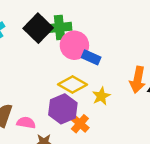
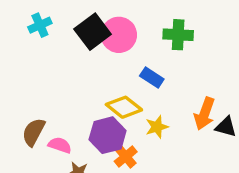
green cross: (60, 27) -> (178, 35), moved
pink circle: (74, 45) -> (119, 35), moved

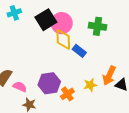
yellow diamond: (124, 107) -> (63, 39), moved, turned 45
yellow star: (157, 127) -> (90, 85), moved
orange cross: (126, 157) -> (67, 94), moved

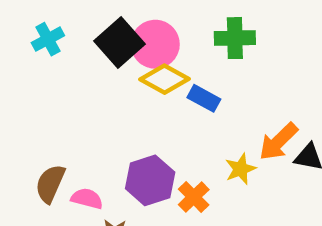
yellow diamond: (63, 39) -> (165, 79), turned -50
orange arrow: (109, 76) -> (278, 142), turned 30

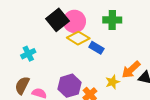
cyan cross: (48, 39) -> (28, 54), moved

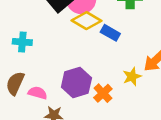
cyan cross: (28, 54) -> (22, 42), turned 32

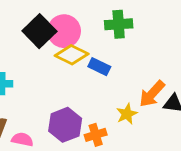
orange cross: (103, 93) -> (96, 135), turned 30

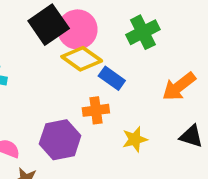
green cross: (119, 24) -> (143, 32), turned -32
orange arrow: (152, 94) -> (179, 87), moved
orange cross: (96, 135) -> (96, 110), moved

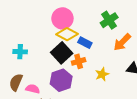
black square: (49, 25) -> (62, 53), moved
green cross: (143, 32) -> (109, 20), moved

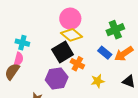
blue rectangle: (85, 43) -> (105, 53), moved
orange cross: (79, 61) -> (77, 64), turned 32
pink semicircle: (33, 89) -> (19, 59), moved, turned 80

